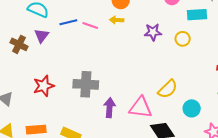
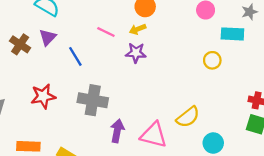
yellow arrow: (117, 20) -> (138, 29), turned -32
blue line: (68, 22) -> (75, 56), moved, turned 66
purple star: (153, 32) -> (136, 53), moved

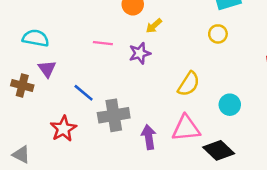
yellow arrow: (138, 29) -> (154, 26), moved
blue line: (75, 56) -> (84, 93), moved
yellow semicircle: (188, 117) -> (189, 84), moved
cyan circle: (213, 143) -> (230, 105), moved

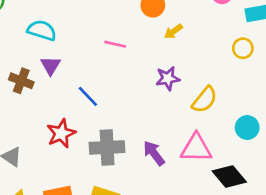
purple star: (140, 53) -> (168, 78), moved
gray cross: (114, 115) -> (107, 147), moved
purple arrow: (149, 137) -> (154, 153), turned -35

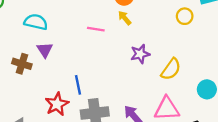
yellow arrow: (173, 31) -> (125, 18), moved, turned 88
yellow circle: (243, 48) -> (185, 16), moved
blue line: (88, 96) -> (78, 85), moved, turned 36

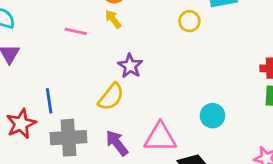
purple star: (140, 54) -> (130, 66), turned -30
yellow semicircle: (171, 69) -> (111, 97), moved

